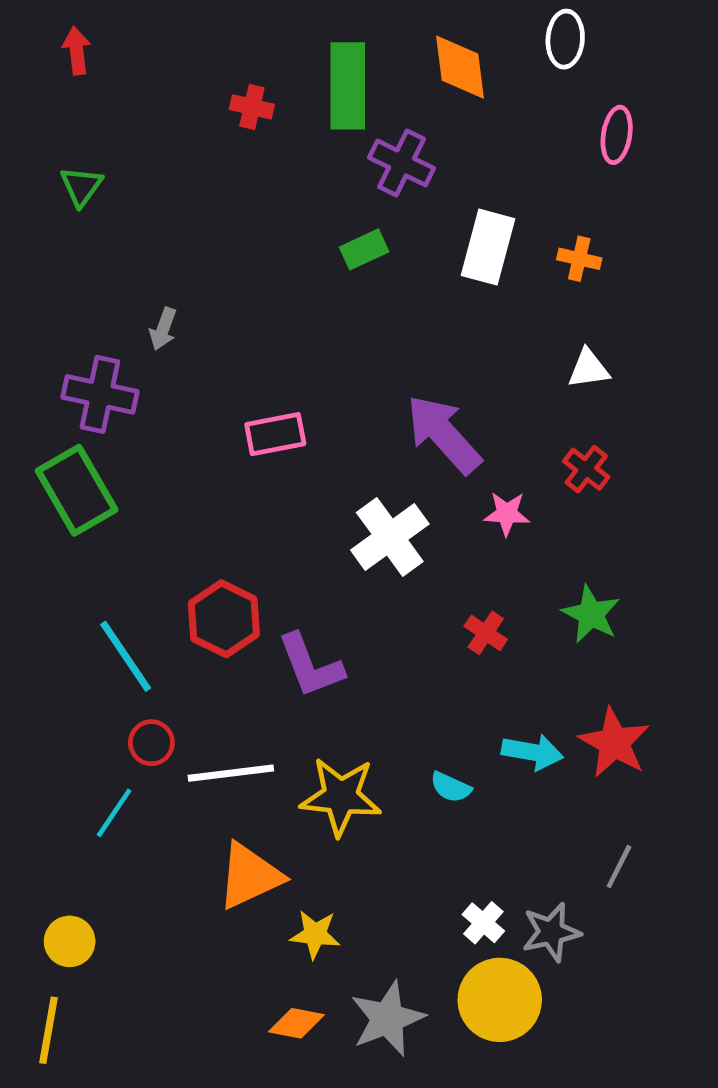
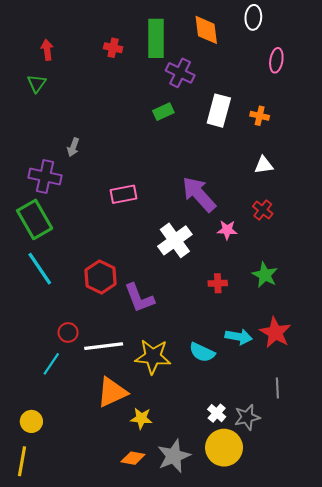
red arrow: (77, 51) -> (47, 50), moved
red cross: (486, 633) -> (218, 283), turned -36
cyan line: (126, 656) -> (40, 269), moved
cyan semicircle: (451, 787) -> (202, 352), size x1.4
gray line: (619, 867) -> (277, 388), turned -30

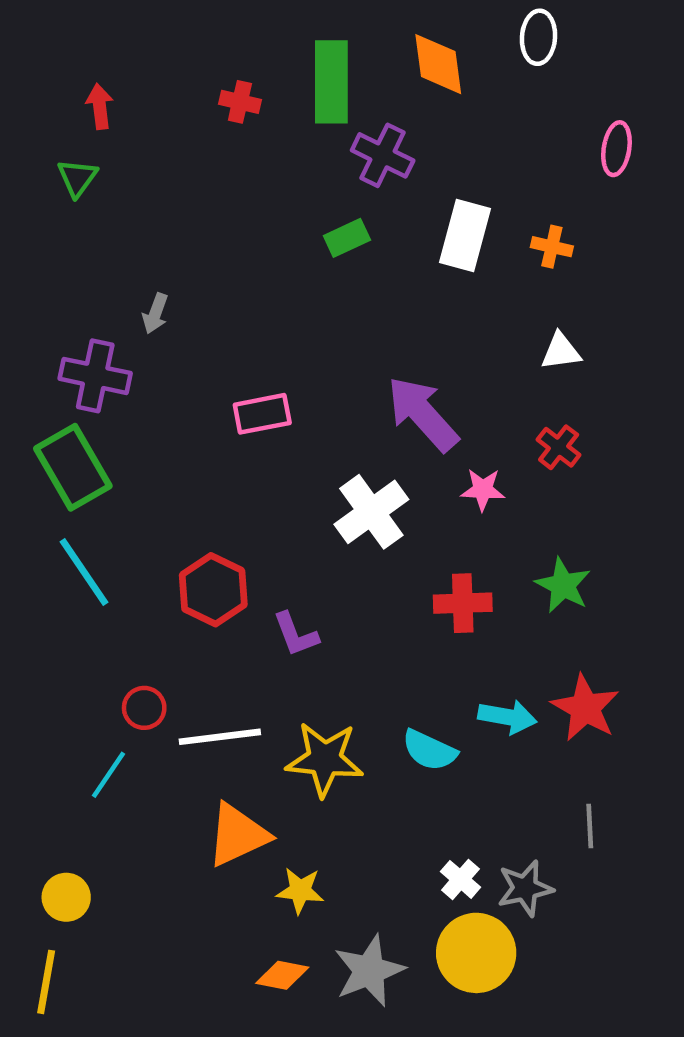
pink ellipse: (276, 60) -> (616, 149), moved
red cross: (218, 283) -> (463, 603), size x1.4
purple L-shape: (139, 298) -> (296, 634), size x0.7

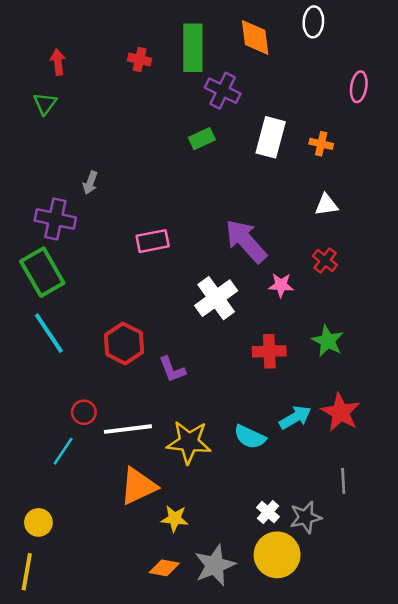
cyan arrow: (507, 717) -> (295, 417), turned -40

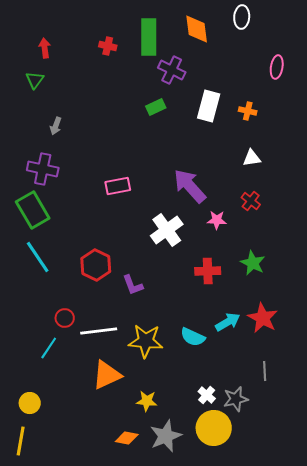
gray arrow: (90, 183) -> (56, 126), moved
yellow star: (175, 519) -> (147, 401), moved

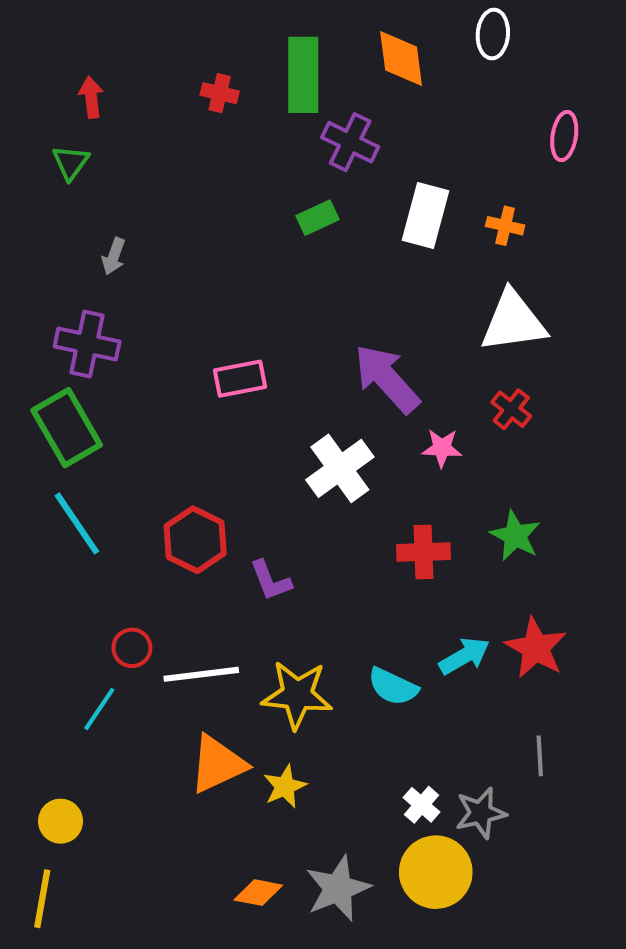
white triangle: (252, 158) -> (513, 322), size x1.8
yellow star: (147, 401) -> (285, 786), moved, turned -30

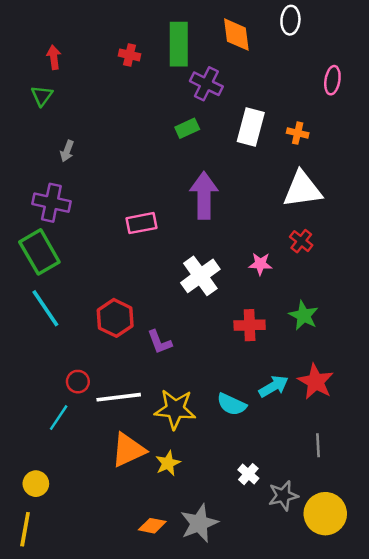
purple arrow: (387, 379) -> (204, 195), moved, turned 42
gray star: (481, 813) -> (283, 496), moved
yellow circle: (436, 872) -> (325, 514), moved

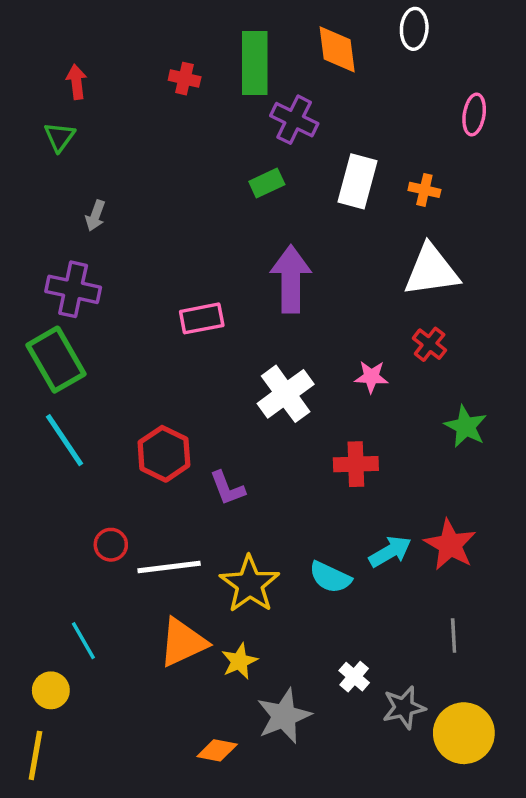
green star: (304, 316) -> (466, 426), moved
yellow star: (175, 409) -> (250, 584), turned 30
cyan line: (59, 418) -> (83, 641), moved, turned -64
gray star: (199, 523) -> (284, 716), moved

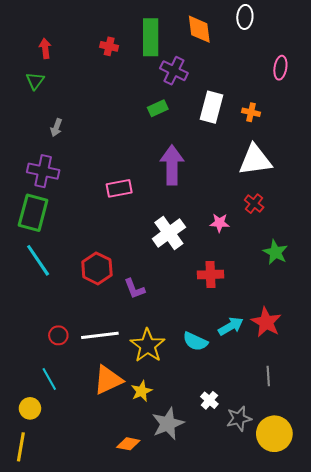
green rectangle: (56, 360) -> (33, 213), turned 45
red circle: (111, 545) -> (58, 335), moved

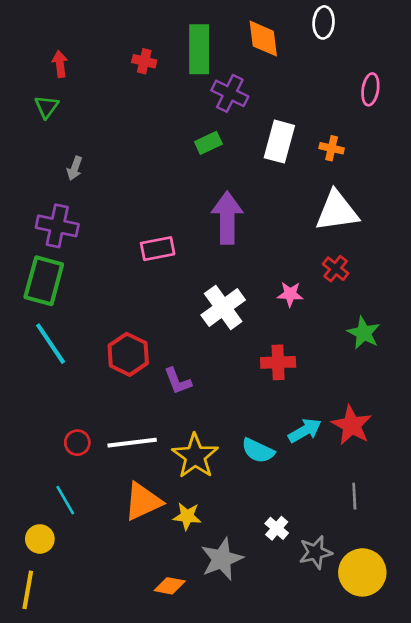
yellow star: (142, 391) -> (187, 516), turned 30

